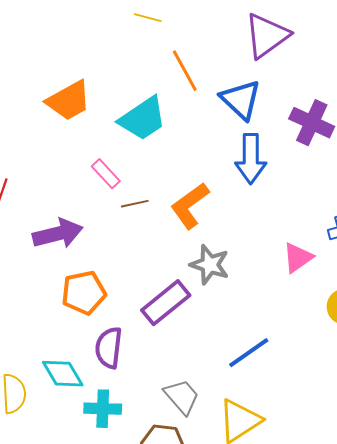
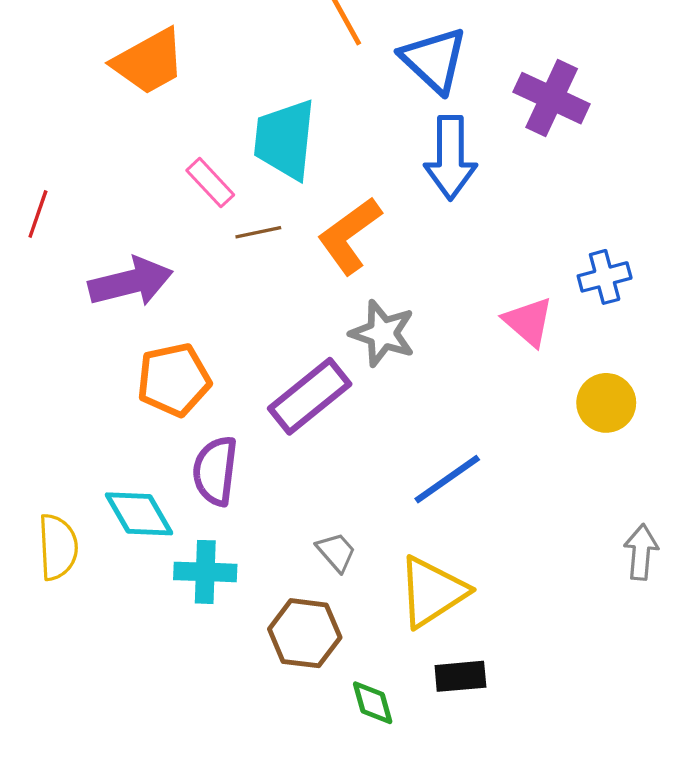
cyan trapezoid: (143, 119) -> (285, 139), moved, turned 130
pink triangle: (298, 258) -> (528, 322), turned -44
gray trapezoid: (182, 397) -> (336, 552), size x0.7

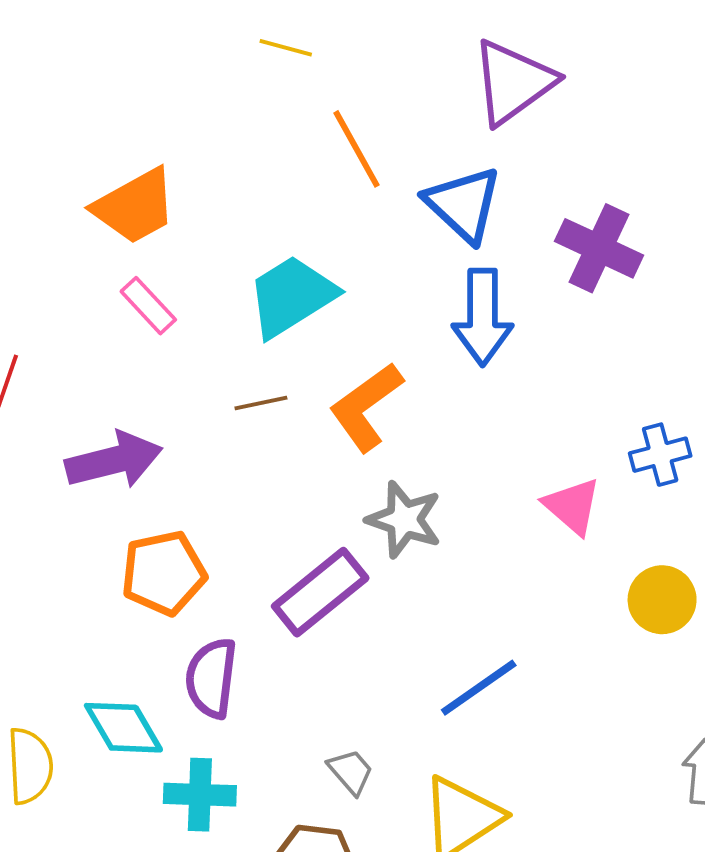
cyan trapezoid: (285, 139) -> (292, 296), turned 52
pink rectangle: (210, 183) -> (148, 306), moved

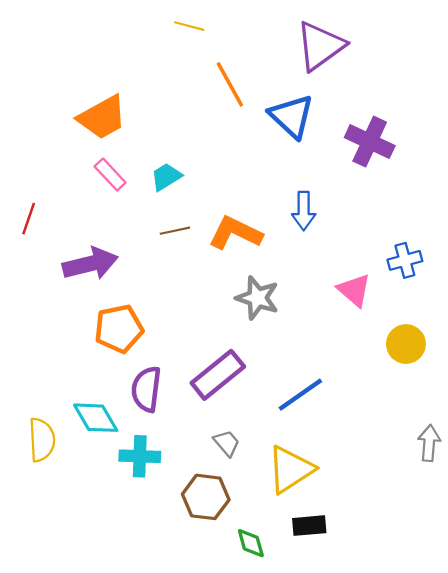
cyan trapezoid: (292, 296) -> (166, 177), moved, size x0.6
blue arrow: (483, 317) -> (304, 211), moved, size x0.7
orange L-shape: (366, 407) -> (235, 233), turned 62
purple rectangle: (320, 592) -> (218, 375), moved

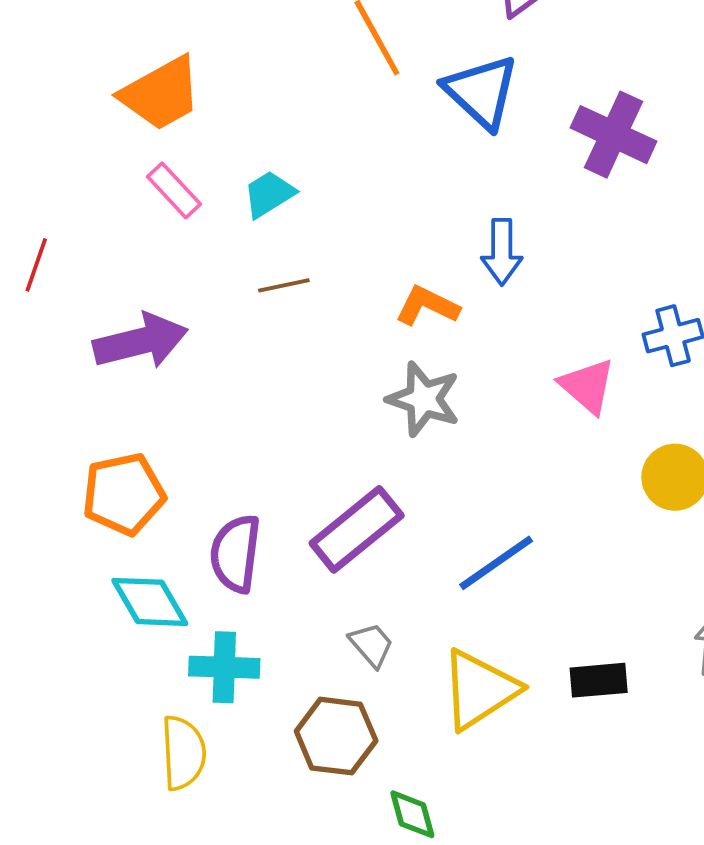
orange L-shape: (235, 233) -> (427, 306), moved, size x0.7
orange pentagon: (119, 329) -> (124, 494), moved
yellow semicircle: (42, 440) -> (183, 753), moved
black rectangle: (309, 526) -> (599, 680), moved

